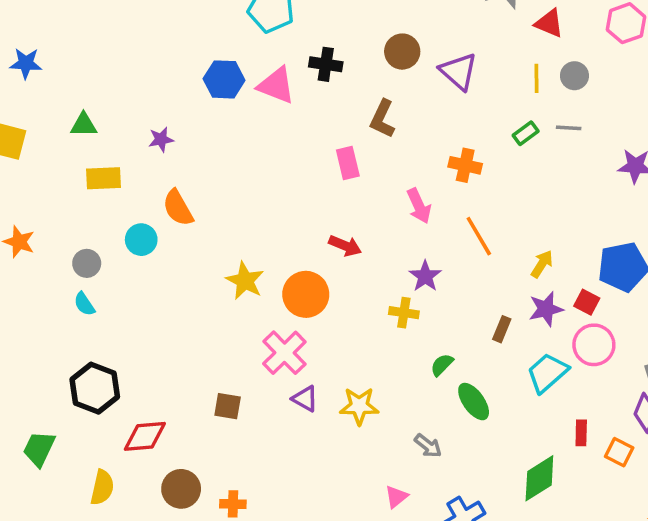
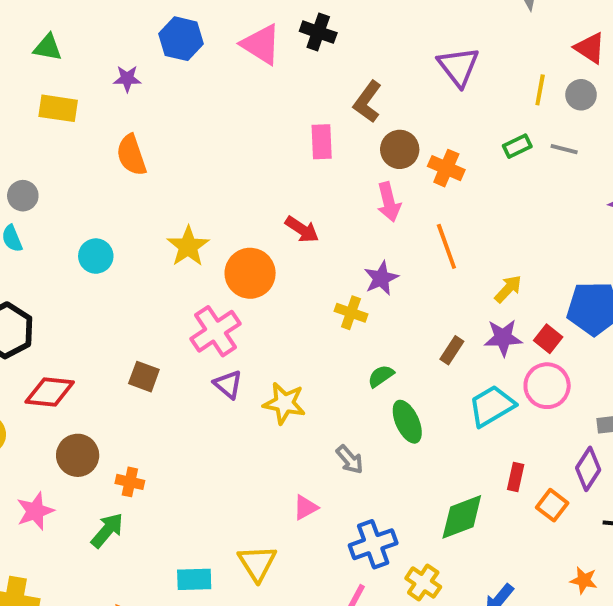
red triangle: (549, 23) -> (590, 48), moved
brown circle: (402, 52) -> (400, 149), moved
blue hexagon: (224, 79) -> (181, 39), moved
cyan circle: (141, 240) -> (96, 256), moved

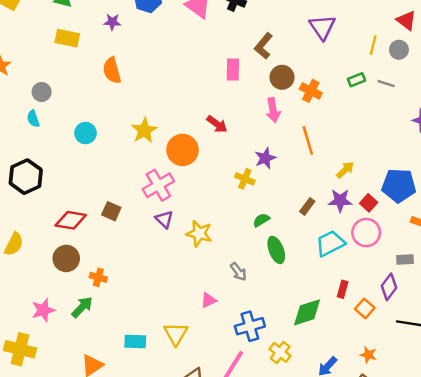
red diamond: (50, 392) -> (71, 220), moved
pink star: (35, 511) -> (43, 310), moved
orange star: (584, 580) -> (368, 355), moved

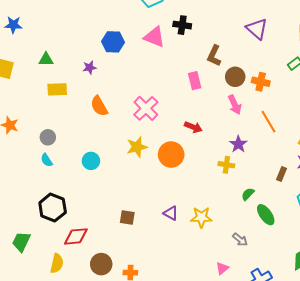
yellow star: (144, 130) -> (137, 147), turned 30
pink cross: (158, 185) -> (146, 108), moved
red diamond: (71, 220) -> (76, 236), moved

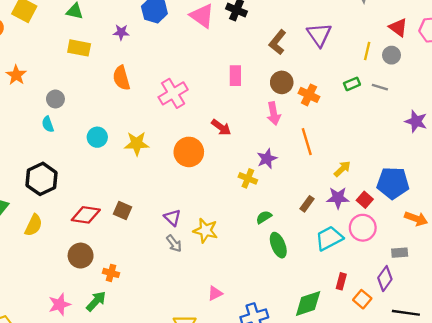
brown L-shape: (214, 56) -> (278, 42), moved
yellow star: (137, 147) -> (137, 144), moved
red diamond: (76, 236) -> (86, 215), moved
gray arrow: (240, 240) -> (174, 243), moved
yellow semicircle: (57, 263) -> (34, 225), moved

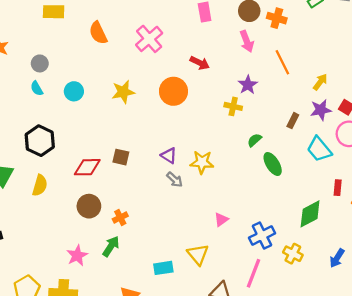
cyan circle: (97, 137) -> (74, 91), moved
cyan trapezoid: (329, 238) -> (319, 149), turned -92
orange cross: (111, 273) -> (120, 217), turned -32

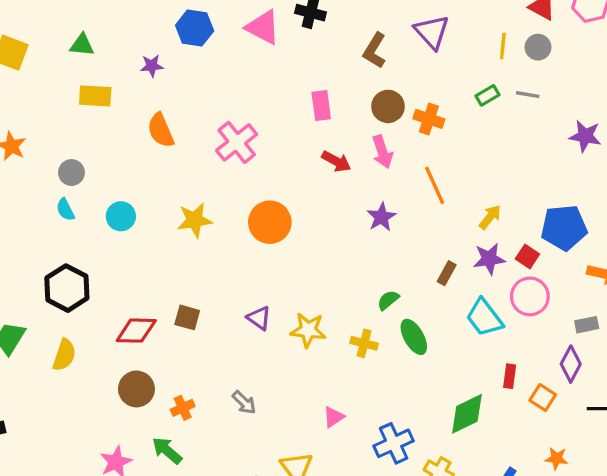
red arrow: (200, 63) -> (336, 161), moved
yellow cross: (233, 106) -> (364, 343), moved
gray arrow: (175, 180) -> (244, 402), moved
green arrow: (111, 246) -> (167, 451), turned -85

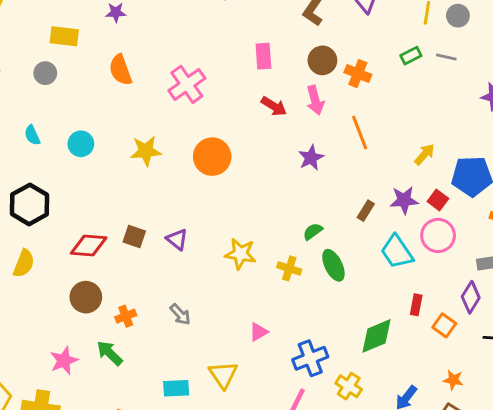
gray circle: (71, 173) -> (45, 73), moved
yellow arrow: (490, 217) -> (425, 154), moved
purple triangle: (259, 318) -> (177, 239), moved

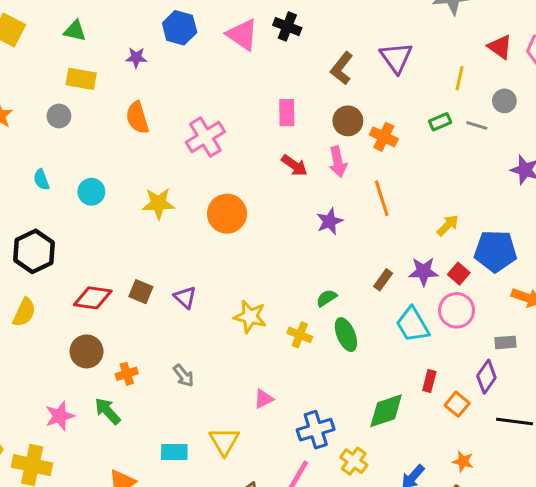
gray circle: (458, 16) -> (504, 101), moved

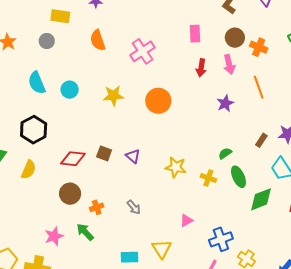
red arrow: (294, 165) -> (201, 68), turned 66
cyan semicircle: (41, 180) -> (37, 83), size x1.6
green diamond: (386, 411) -> (261, 199), moved

